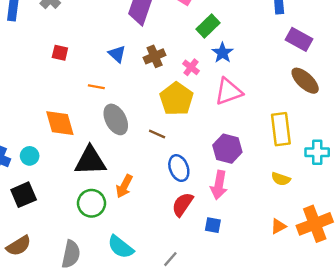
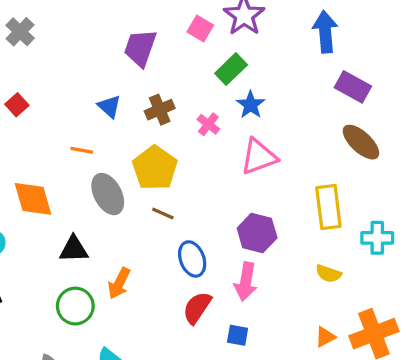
red square: (60, 53) -> (17, 105), moved, turned 35
yellow pentagon: (176, 99) -> (155, 168), moved
black triangle: (90, 161) -> (74, 249), size x0.7

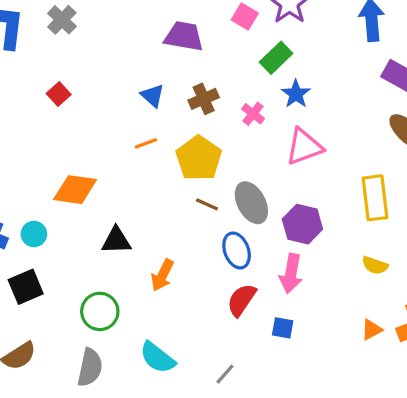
purple trapezoid: (140, 48) -> (184, 36), turned 81
orange line: (82, 150) -> (146, 143), moved, turned -30
gray ellipse: (108, 194) -> (251, 203), moved
orange diamond: (33, 199) -> (75, 190), turned -66
green circle: (75, 306) -> (100, 311), moved

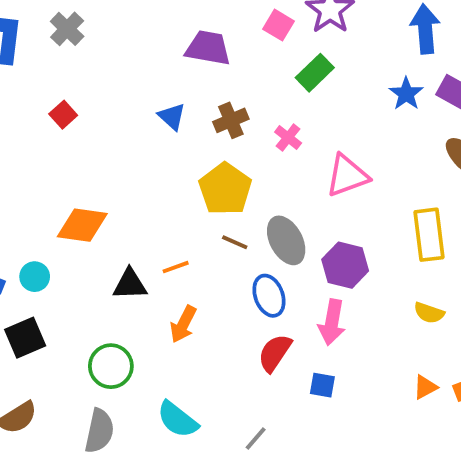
blue star: (296, 94) -> (406, 94), moved
orange line: (146, 143) -> (176, 267), moved

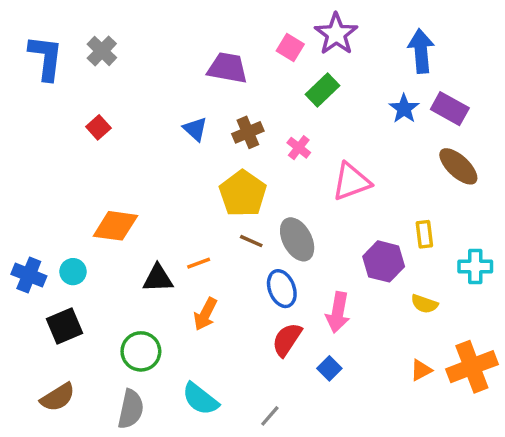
yellow rectangle: (429, 235) -> (424, 234), size x0.6
purple hexagon: (345, 265) -> (384, 261), moved
blue square: (322, 385) -> (329, 368), turned 35

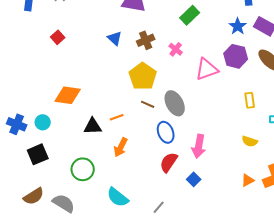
purple hexagon: (384, 261) -> (236, 56), moved
gray semicircle: (131, 409) -> (64, 203), moved, turned -70

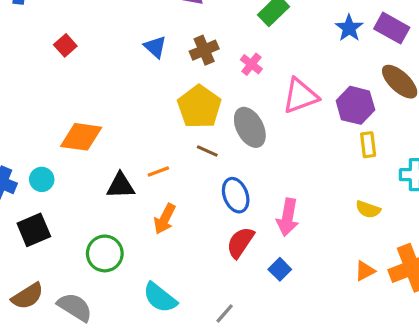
purple hexagon: (236, 56) -> (355, 105), moved
gray ellipse: (175, 103) -> (250, 127), moved

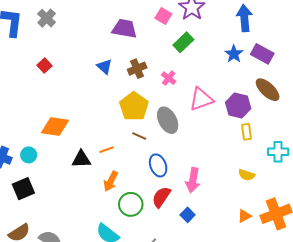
green circle: (105, 253) -> (131, 204), moved

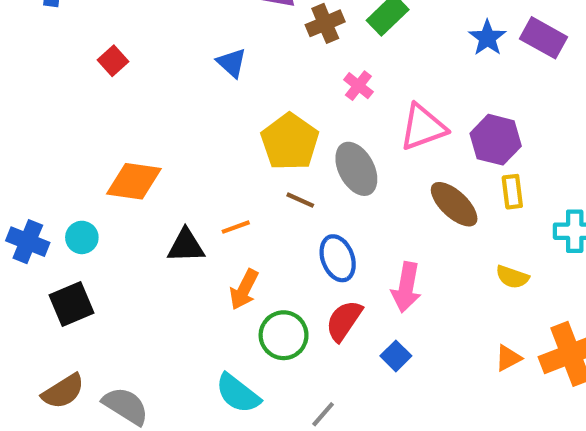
brown cross: (137, 69) -> (325, 23), moved
brown ellipse: (268, 90) -> (454, 204), moved

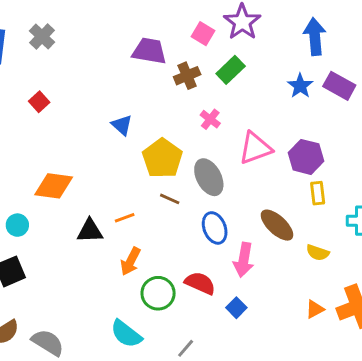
blue triangle: (232, 63) -> (122, 125), moved
brown ellipse: (454, 204) -> (277, 225), moved
blue ellipse: (338, 258) -> (215, 228), moved
red semicircle: (344, 321) -> (200, 283), turned 80

